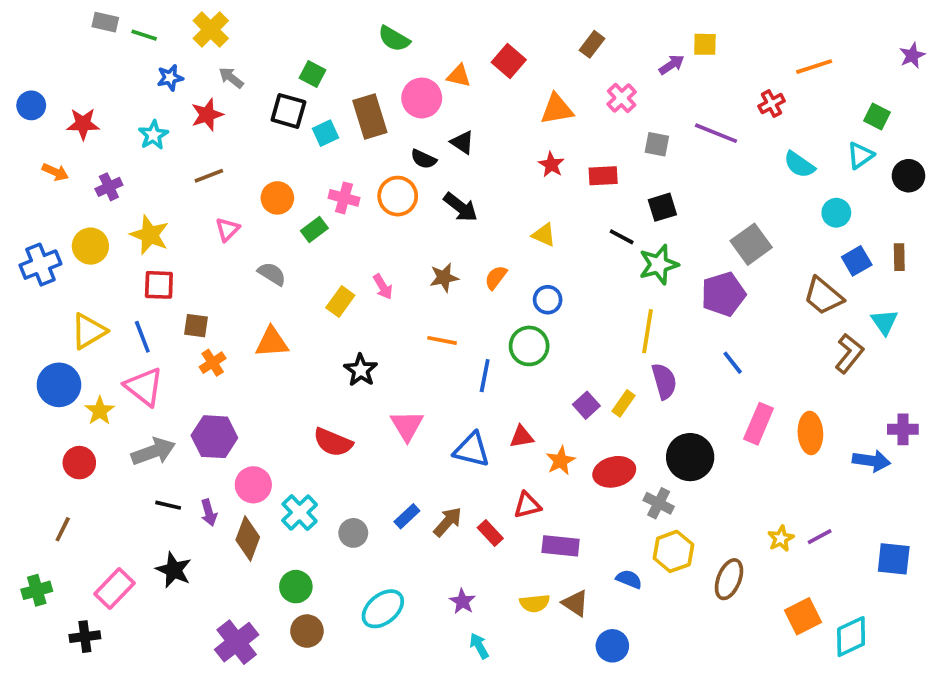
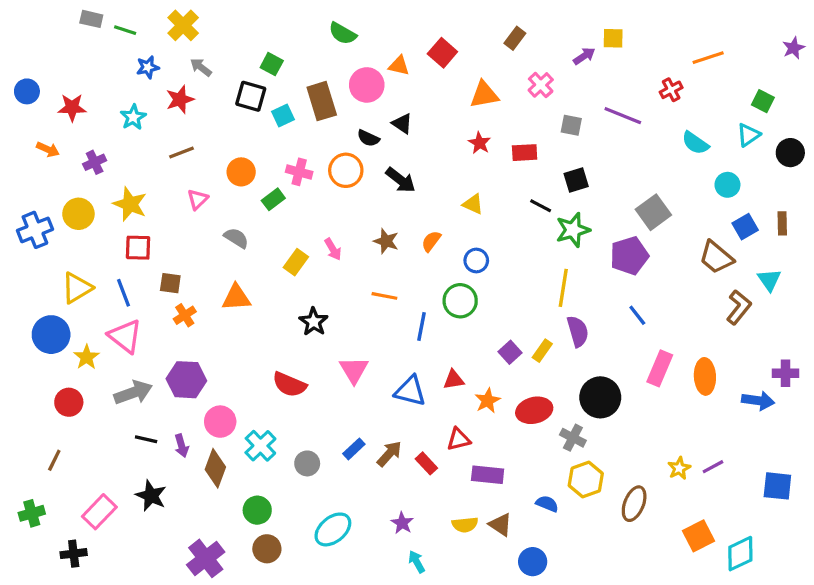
brown star: (444, 278) -> (386, 241), turned 30

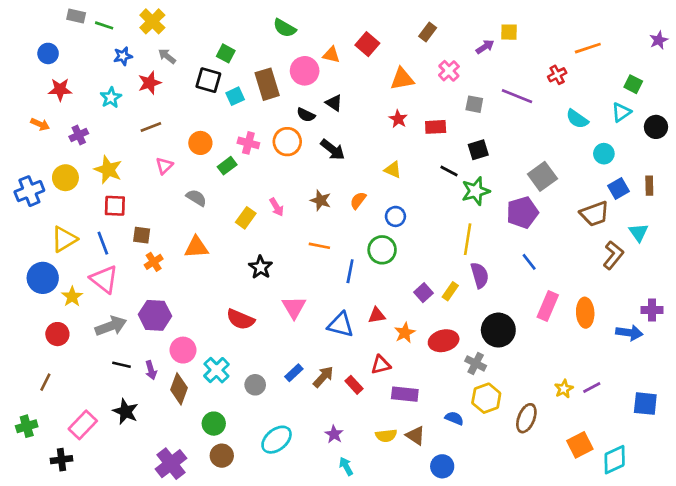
blue circle: (27, 91) -> (48, 53), moved
brown trapezoid: (716, 257) -> (595, 214), turned -60

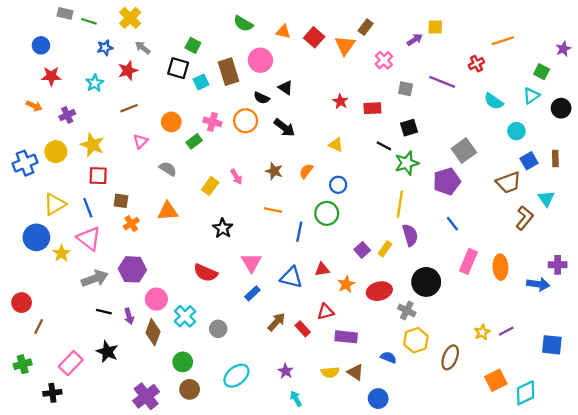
purple star: (659, 40) -> (563, 49), moved
orange triangle: (331, 55) -> (283, 32), moved
orange triangle: (402, 79) -> (345, 45), moved, turned -45
red circle: (57, 334) -> (22, 303), moved
blue rectangle: (294, 373) -> (252, 293), moved

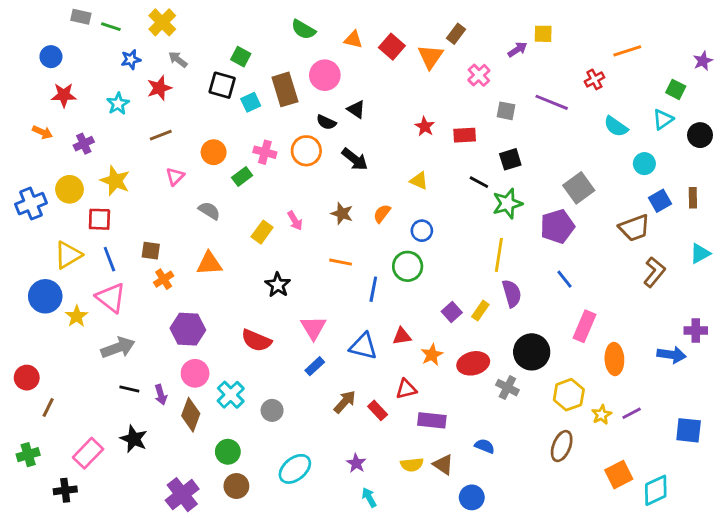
red square: (98, 176) -> (99, 219), moved
cyan triangle: (546, 199) -> (700, 253), moved, turned 36
orange ellipse: (500, 267) -> (614, 359), moved
purple hexagon: (132, 269) -> (188, 329), moved
yellow hexagon: (416, 340) -> (569, 395), moved

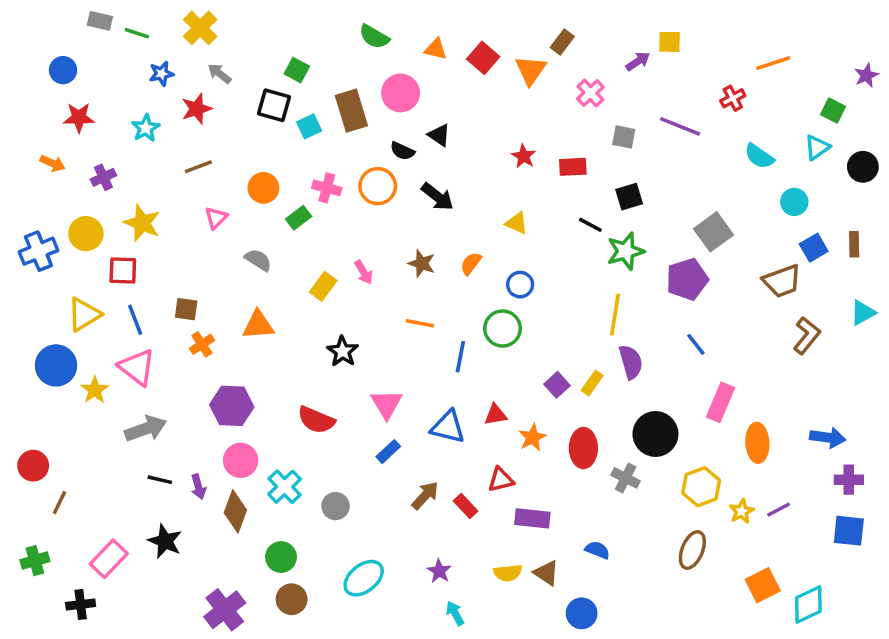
purple cross: (696, 331) -> (849, 480), moved
red ellipse: (473, 363) -> (583, 448), turned -76

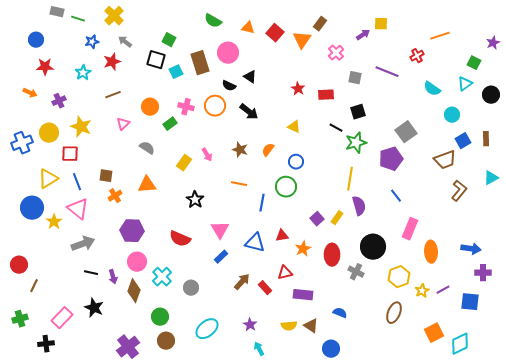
blue square: (849, 531) -> (470, 302), moved

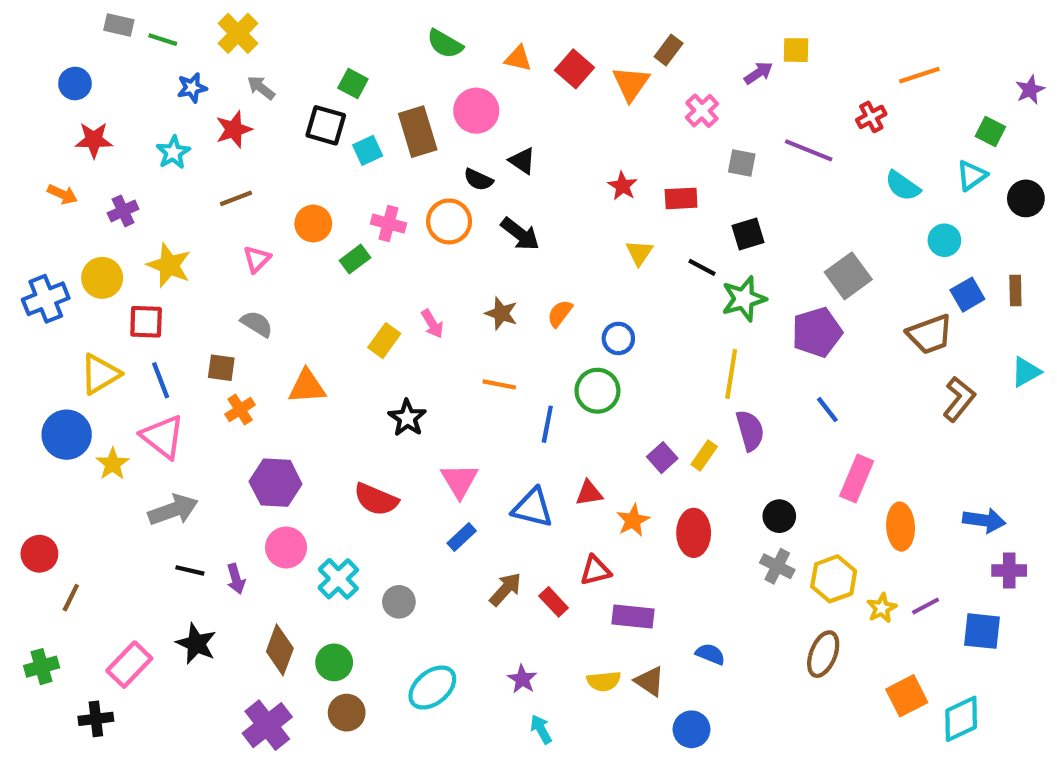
yellow triangle: (294, 127) -> (639, 253), moved, turned 40
gray semicircle: (147, 148) -> (257, 324), moved
black circle: (373, 247) -> (779, 516), size x0.6
gray cross: (356, 272) -> (777, 566), moved
brown diamond: (134, 291) -> (280, 650), moved

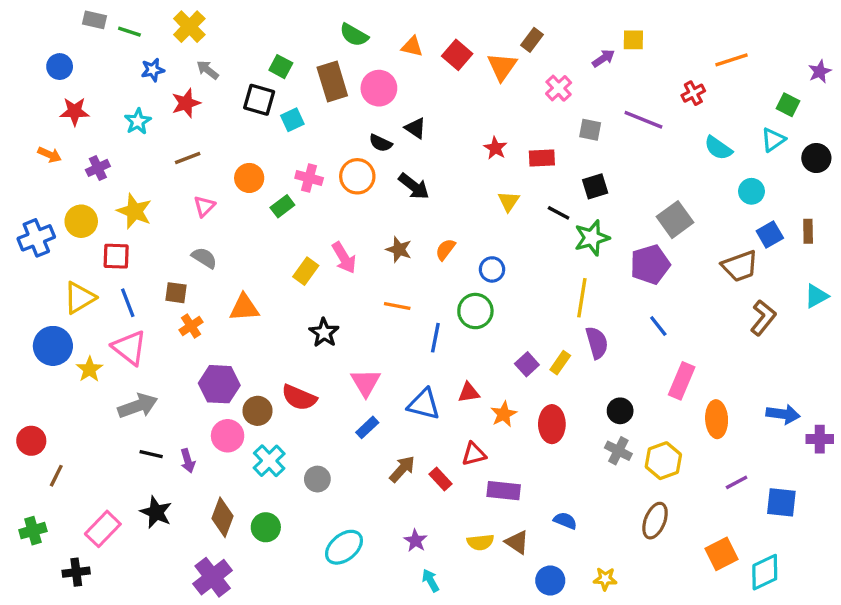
brown rectangle: (418, 132) -> (332, 81), moved
pink arrow: (432, 324) -> (344, 258), size x1.4
purple cross: (1009, 570) -> (820, 439), moved
yellow star: (882, 608) -> (605, 579), moved, turned 30
brown circle: (347, 713) -> (257, 411), moved

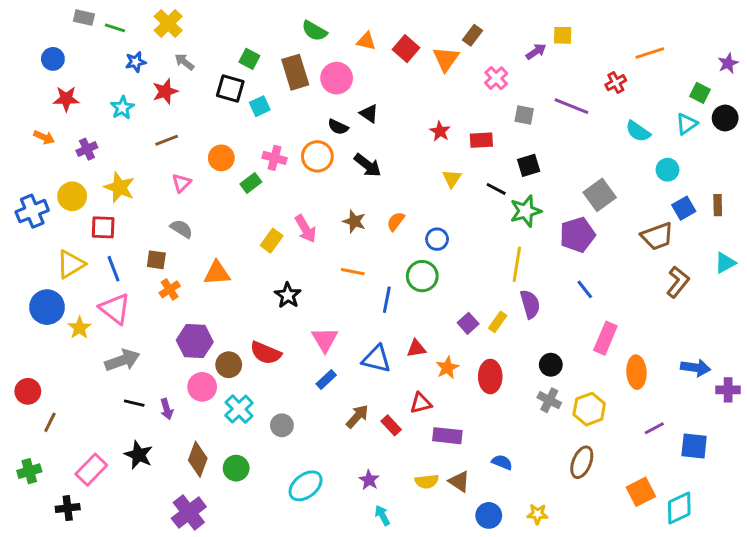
black circle: (816, 158) -> (725, 118), moved

